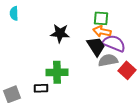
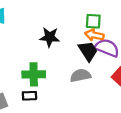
gray semicircle: (108, 60) -> (80, 75), moved
green cross: (57, 72) -> (34, 74), moved

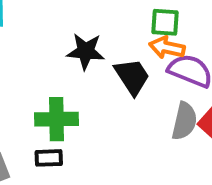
black trapezoid: (88, 51) -> (132, 77), moved
gray semicircle: (80, 75) -> (184, 121), moved, turned 114

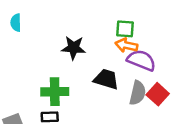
black trapezoid: (132, 77) -> (106, 79), moved, turned -40

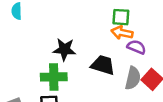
black star: (74, 48) -> (65, 49), moved
purple semicircle: (141, 60) -> (136, 47), size x0.7

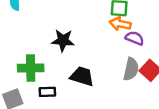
black trapezoid: (103, 65) -> (82, 76), moved
green cross: (54, 77) -> (31, 68), moved

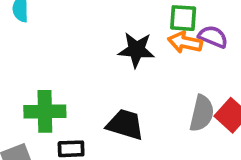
purple semicircle: (135, 38) -> (213, 37), moved
black star: (63, 40) -> (136, 50), moved

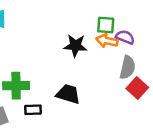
gray semicircle: (202, 113) -> (127, 67), moved

